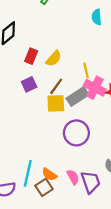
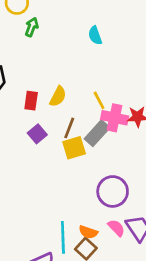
purple circle: (76, 133) -> (113, 191), moved

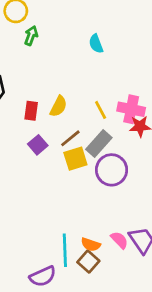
pink cross: (115, 118) -> (131, 109), moved
brown line: (69, 128) -> (70, 138), turned 30
purple circle: (113, 191) -> (112, 170), moved

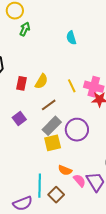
gray rectangle: (99, 143) -> (52, 126), moved
purple square: (38, 145) -> (19, 118), moved
yellow square: (75, 159) -> (53, 143), moved
orange semicircle: (91, 245) -> (65, 170), moved

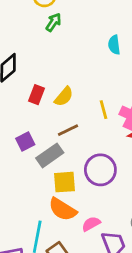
gray rectangle: (52, 126) -> (50, 155), moved
orange semicircle: (65, 170) -> (63, 209), moved, size x1.5
pink semicircle: (80, 181) -> (91, 224), moved, turned -88

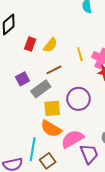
pink semicircle: (91, 224) -> (72, 139), size x1.6

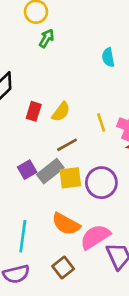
purple square: (22, 79) -> (27, 170), moved
yellow square: (52, 108) -> (70, 178), moved
cyan line: (33, 149) -> (23, 236), moved

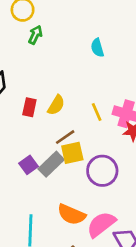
yellow square: (70, 178) -> (72, 153), moved

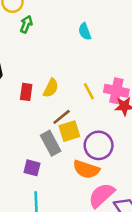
gray rectangle: (51, 164) -> (51, 143), turned -70
purple square: (28, 165) -> (32, 168), moved, turned -35
orange semicircle: (71, 215) -> (86, 169), moved

